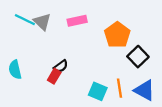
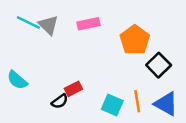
black semicircle: (61, 66) -> (60, 101), moved
cyan semicircle: (15, 70) -> (17, 80), turned -36
red rectangle: (54, 76) -> (73, 89), moved, turned 32

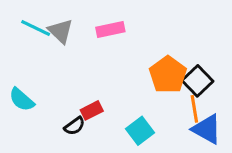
orange pentagon: (135, 40) -> (168, 75), moved
orange line: (137, 101) -> (194, 109), moved
cyan square: (112, 105) -> (140, 131), turned 30

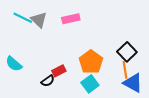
orange pentagon: (168, 75) -> (91, 62), moved

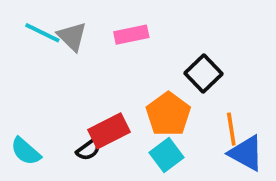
black square: (127, 52) -> (204, 73), moved
cyan semicircle: (14, 64) -> (26, 151), moved
red rectangle: (59, 71) -> (109, 131), size x1.5

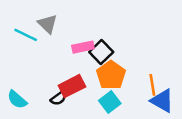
cyan line: (42, 33) -> (26, 35), moved
pink rectangle: (131, 35) -> (83, 47), moved
black square: (204, 73) -> (101, 52), moved

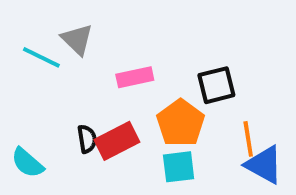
black square: (101, 52) -> (216, 85), moved, turned 30
black semicircle: (59, 98) -> (87, 139), moved, turned -63
cyan square: (110, 102) -> (179, 167), turned 30

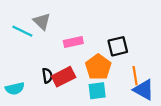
cyan semicircle: (27, 163) -> (15, 89), turned -54

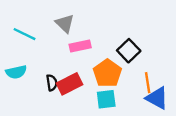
gray triangle: (42, 21) -> (65, 23), moved
black square: (118, 46) -> (129, 51), turned -30
cyan semicircle: (15, 89) -> (16, 72), moved

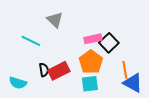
cyan line: (25, 34) -> (31, 41), moved
pink rectangle: (80, 46) -> (93, 39), moved
cyan semicircle: (16, 72) -> (18, 83), moved, turned 30

